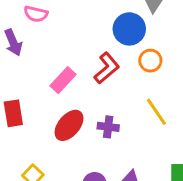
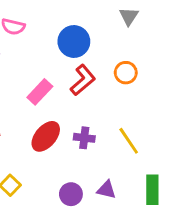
blue circle: (129, 29) -> (74, 42), moved
yellow line: (156, 112) -> (129, 141), moved

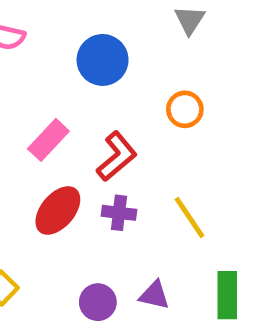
red L-shape: (83, 80) -> (117, 156), moved

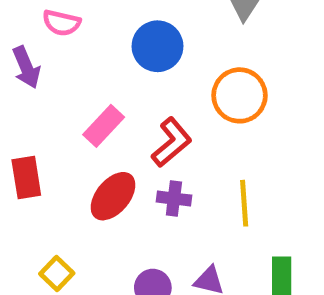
orange circle: (185, 109) -> (239, 95), size x1.5
yellow line: (190, 218) -> (244, 203), turned 30

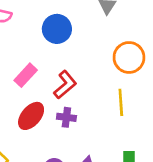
orange circle: (239, 95) -> (129, 57), moved
yellow line: (244, 203) -> (121, 102), moved

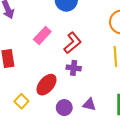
red ellipse: (31, 116) -> (46, 85), moved

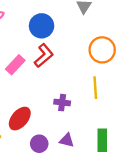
red L-shape: (73, 43) -> (44, 56), moved
purple cross: (74, 68) -> (62, 103), moved

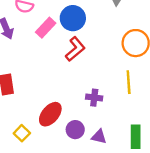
pink rectangle: (15, 65) -> (46, 28), moved
purple circle: (39, 144) -> (75, 130), moved

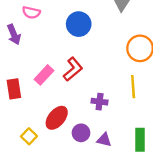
pink rectangle: (46, 28) -> (44, 75), moved
red L-shape: (75, 49) -> (73, 69), moved

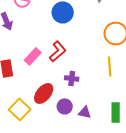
purple cross: (100, 102) -> (72, 78), moved
yellow square: (29, 136) -> (20, 109), size x1.5

